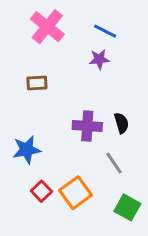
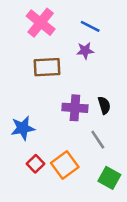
brown rectangle: (37, 83) -> (47, 67), moved, size x1.5

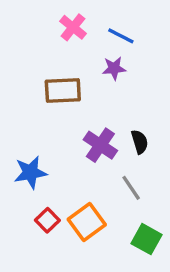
pink cross: (41, 23) -> (73, 27), moved, size x0.7
purple cross: (75, 108) -> (100, 145), turned 30

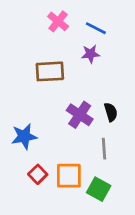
gray line: (131, 188) -> (104, 149), turned 30
orange square: (87, 222) -> (69, 176), turned 36
green square: (146, 239) -> (99, 189), moved

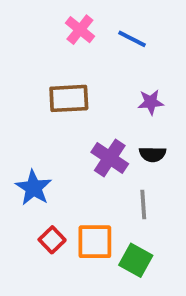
purple star: (91, 54) -> (151, 102), moved
black semicircle: (111, 112) -> (153, 154), turned 108
blue star: (24, 136) -> (33, 188), turned -30

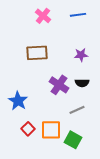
blue line: (132, 39) -> (78, 15), moved, turned -35
gray line: (143, 204) -> (77, 110), turned 70

